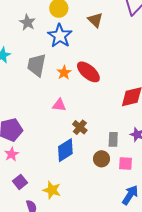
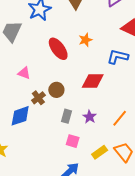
orange star: (64, 73) -> (85, 40), moved
brown circle: (102, 159) -> (56, 90), moved

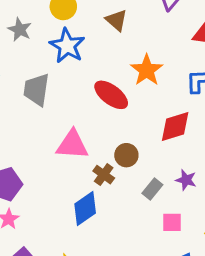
orange star: (85, 40) -> (147, 70), size x1.5
pink triangle: (24, 73) -> (72, 145), size x1.6
gray rectangle: (66, 116) -> (152, 189), turned 40

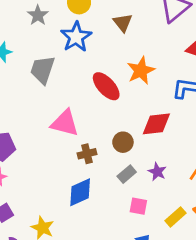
brown circle: (126, 155) -> (123, 142), moved
brown cross: (104, 175) -> (87, 154), turned 30
blue diamond: (85, 209) -> (80, 192), moved

